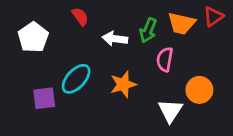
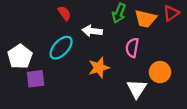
green arrow: (148, 30) -> (119, 13), moved
white pentagon: (33, 37) -> (20, 57), moved
cyan ellipse: (76, 79) -> (61, 48), moved

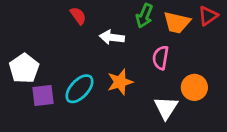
cyan ellipse: (61, 48) -> (79, 89), moved

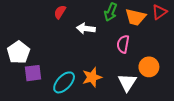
red semicircle: (78, 16) -> (60, 12), turned -112
orange star: (120, 82) -> (92, 77), moved
cyan ellipse: (79, 89) -> (64, 82), moved

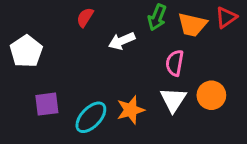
white arrow: (86, 29) -> (122, 41), turned -30
white pentagon: (18, 52) -> (26, 51), moved
white triangle: (127, 82) -> (173, 100), moved

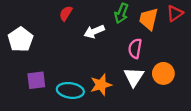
orange trapezoid: (192, 25) -> (149, 19), turned 90
cyan ellipse: (91, 117) -> (70, 90), turned 55

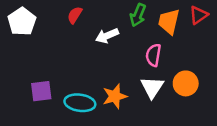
white pentagon: (20, 39) -> (22, 21), moved

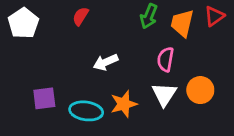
white arrow: (107, 36) -> (106, 62), moved

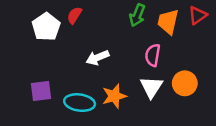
white pentagon: (23, 23) -> (46, 27), moved

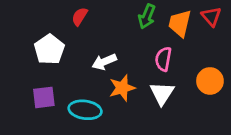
red triangle: (198, 15) -> (211, 16), turned -36
white pentagon: (46, 27) -> (49, 49), moved
orange circle: (185, 83) -> (210, 81), moved
orange star: (114, 96) -> (122, 88), moved

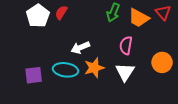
orange trapezoid: (180, 23) -> (139, 18), turned -75
white pentagon: (49, 49) -> (38, 16), moved
cyan ellipse: (85, 110) -> (65, 70), moved

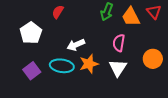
white pentagon: (38, 16) -> (31, 33), moved
orange trapezoid: (139, 18) -> (131, 17), turned 35
purple square: (34, 75) -> (32, 71), turned -30

